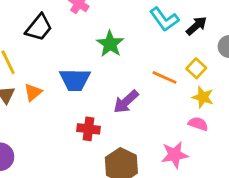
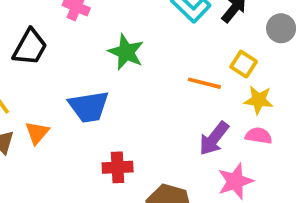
purple arrow: (126, 102) -> (214, 138), moved

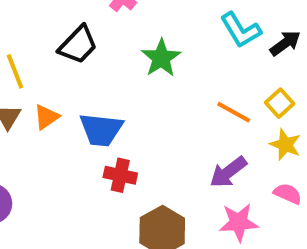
black trapezoid: (30, 47) -> (78, 45), moved
blue trapezoid: (89, 107) -> (101, 130), moved
pink semicircle: (259, 136) -> (288, 194), moved

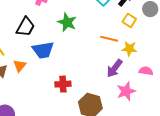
yellow square: (280, 103) -> (129, 20), moved
blue trapezoid: (101, 130) -> (43, 50), moved
yellow star: (285, 145) -> (129, 49), moved

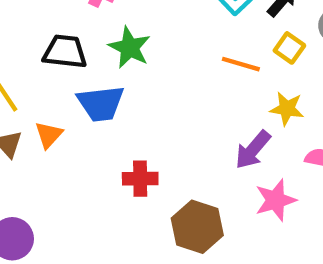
green star: (67, 22) -> (130, 48), moved
black trapezoid: (25, 27) -> (65, 52), turned -115
orange line: (109, 39) -> (241, 64), moved

